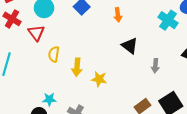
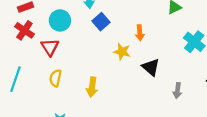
yellow semicircle: (54, 54) -> (55, 78), moved
yellow star: (99, 79) -> (122, 52), moved

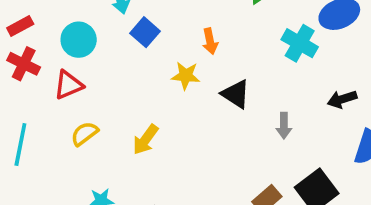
red triangle: (50, 47) -> (69, 85), turned 48
yellow semicircle: (55, 78) -> (84, 134), turned 49
yellow arrow: (92, 87) -> (145, 140), turned 36

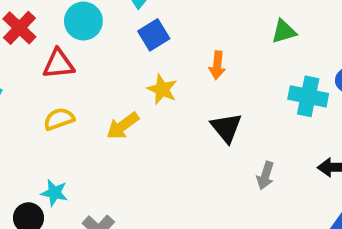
cyan cross: (300, 43) -> (308, 96), turned -36
yellow star: (186, 76) -> (162, 89), moved
yellow arrow: (145, 140) -> (123, 126), moved

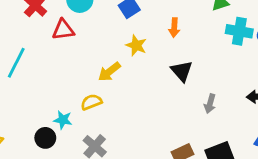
cyan cross: (308, 96) -> (239, 31), moved
yellow semicircle: (59, 119) -> (91, 102), moved

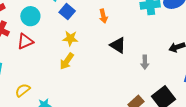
yellow star: (136, 45) -> (70, 38), moved
yellow semicircle: (91, 102) -> (23, 90), moved

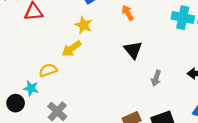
orange arrow: (103, 16) -> (128, 13), turned 144
yellow semicircle: (23, 90) -> (48, 70), moved

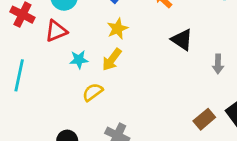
yellow star: (84, 25) -> (117, 29), turned -30
cyan star: (31, 88) -> (79, 60), moved

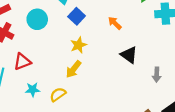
red triangle: (56, 31) -> (22, 62), moved
cyan star: (79, 60) -> (33, 90), moved

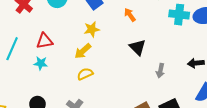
red triangle: (22, 62) -> (45, 41), moved
yellow semicircle: (58, 94) -> (85, 74), moved

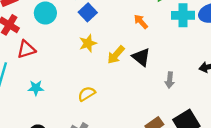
orange arrow: (130, 15) -> (141, 22), moved
red triangle: (45, 41) -> (26, 49), moved
yellow arrow: (83, 51) -> (116, 55), moved

